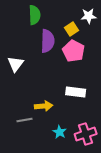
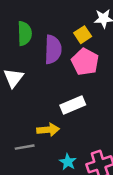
green semicircle: (35, 15) -> (25, 33), moved
white rectangle: (76, 92) -> (73, 105), moved, turned -30

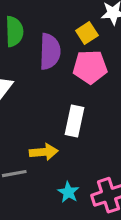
pink pentagon: (85, 62) -> (90, 67), turned -30
white rectangle: (73, 105) -> (75, 121), turned -55

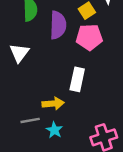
cyan star: (68, 192) -> (54, 130), moved

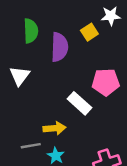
pink pentagon: (89, 37) -> (106, 82), moved
white rectangle: (77, 79) -> (79, 103), turned -60

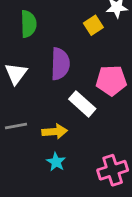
purple semicircle: (60, 47) -> (60, 64), moved
gray line: (31, 146) -> (16, 126), moved

